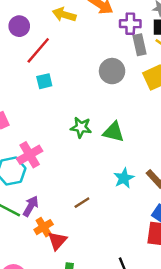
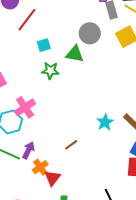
cyan square: (44, 81) -> (44, 45), moved
green star: (81, 127) -> (50, 71), moved
green triangle: (113, 132) -> (75, 54), moved

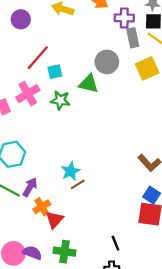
red line: (27, 20) -> (38, 58), moved
pink cross: (25, 107) -> (28, 94), moved
cyan star: (105, 122) -> (71, 171), moved

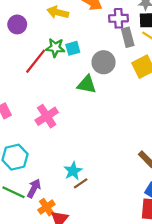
cyan square: (55, 72) -> (73, 48), moved
pink cross: (28, 94) -> (47, 116), moved
green star: (60, 100) -> (55, 48), moved

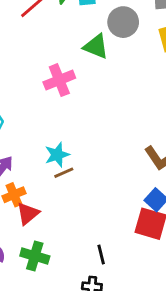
pink cross: (47, 116) -> (59, 80), moved

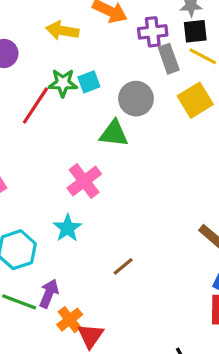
cyan star: (57, 155) -> (67, 228), moved
brown line: (64, 173) -> (123, 266), moved

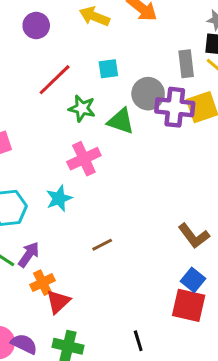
purple cross: (153, 32) -> (175, 107), moved, size x1.4
green star: (63, 83) -> (82, 108), moved

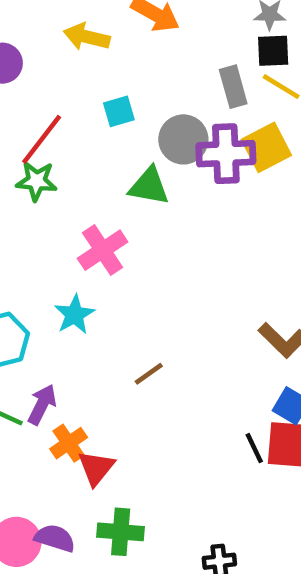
green star: (82, 108) -> (36, 181), moved
black line: (138, 341) -> (254, 448), moved

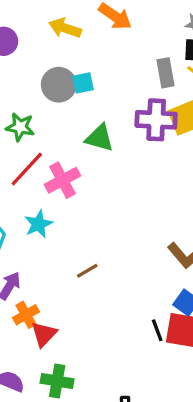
red line: (42, 139) -> (27, 169), moved
gray circle: (183, 139) -> (59, 85), moved

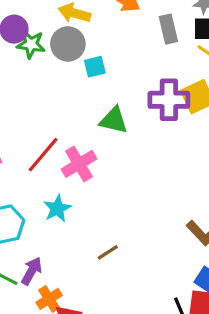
gray rectangle: (166, 73) -> (168, 29), moved
gray circle: (59, 85) -> (68, 44), moved
green star: (20, 127) -> (31, 44), moved

